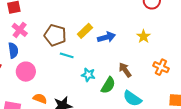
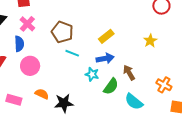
yellow rectangle: (85, 31) -> (106, 36), moved
blue arrow: (106, 37) -> (105, 58), moved
orange cross: (161, 67) -> (164, 85), moved

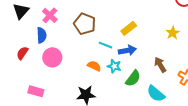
cyan line: (72, 53) -> (105, 45), moved
brown arrow: (129, 73) -> (160, 65), moved
orange semicircle: (42, 94) -> (94, 66), moved

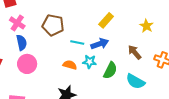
yellow rectangle: (129, 28) -> (106, 20), moved
yellow star: (173, 33) -> (146, 26), moved
blue semicircle: (42, 35) -> (22, 43), moved

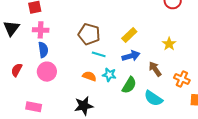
pink cross: (17, 23) -> (41, 30), turned -35
brown pentagon: (53, 25) -> (89, 34), moved
blue arrow: (100, 44) -> (131, 56), moved

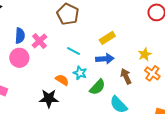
pink cross: (41, 30) -> (39, 41), moved, turned 35
brown pentagon: (89, 34) -> (68, 14), moved
orange semicircle: (89, 76) -> (62, 80), moved
orange cross: (182, 79) -> (152, 73), moved

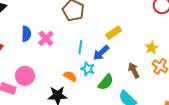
cyan line: (74, 51) -> (80, 47), turned 72
pink circle: (19, 58) -> (25, 76), moved
blue arrow: (105, 59) -> (101, 53), moved, turned 144

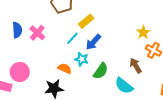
yellow rectangle: (114, 33) -> (86, 21), moved
cyan line: (80, 47) -> (72, 38), turned 40
brown arrow: (134, 70) -> (136, 66), moved

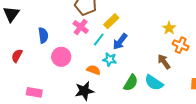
pink cross: (37, 33) -> (81, 27), moved
green semicircle: (101, 71) -> (131, 83), moved
pink circle: (20, 72) -> (61, 57), moved

